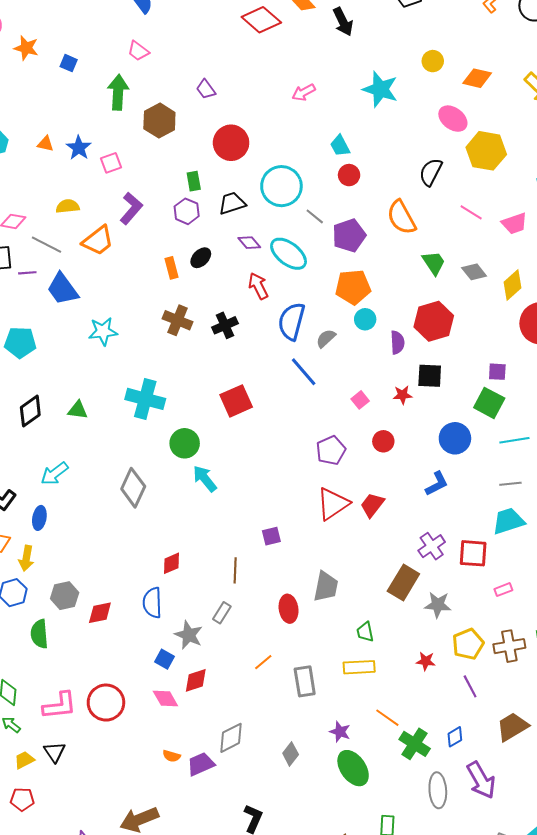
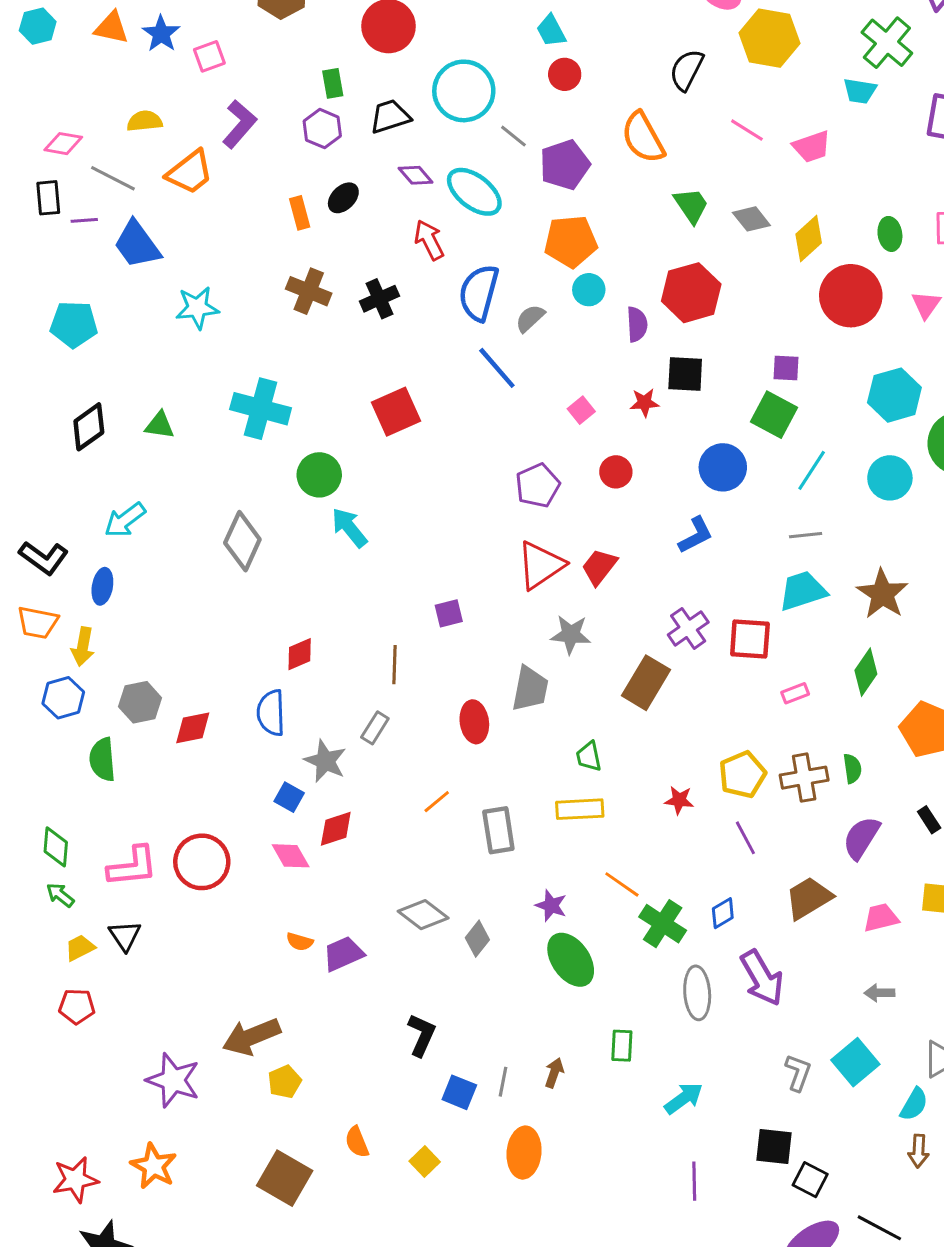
orange triangle: (45, 144) -> (111, 28), size x1.4
cyan line: (514, 440) -> (812, 470), turned -48
gray star: (438, 605) -> (571, 635), moved
gray diamond: (231, 738) -> (423, 915), moved, turned 64

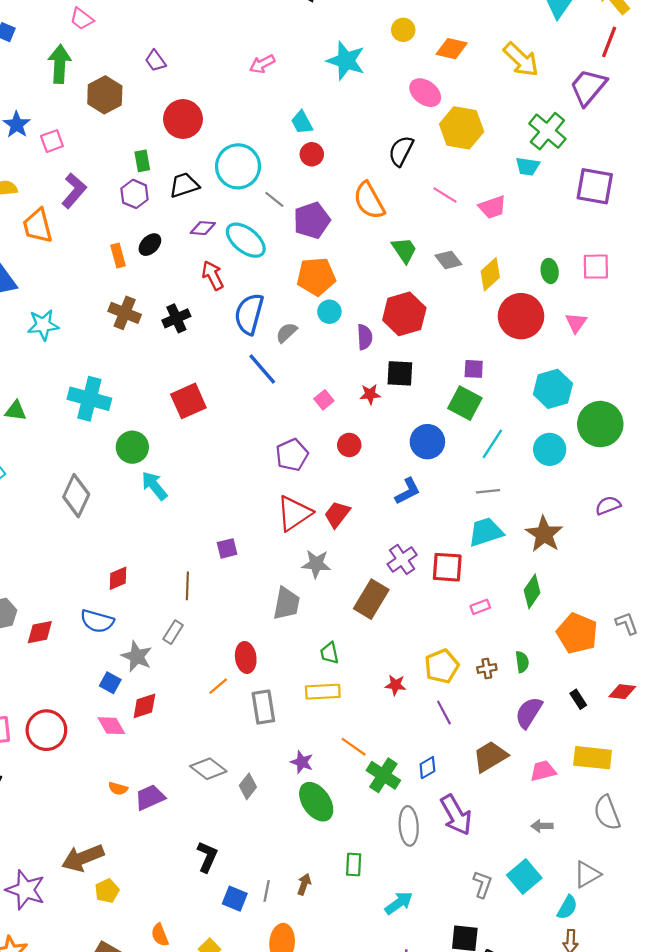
orange trapezoid: (190, 172) -> (38, 226), turned 114
purple diamond: (416, 175) -> (203, 228), turned -45
blue semicircle: (271, 713) -> (97, 621), turned -72
red ellipse: (474, 722) -> (246, 657), moved
brown cross: (804, 778) -> (487, 668), size x0.6

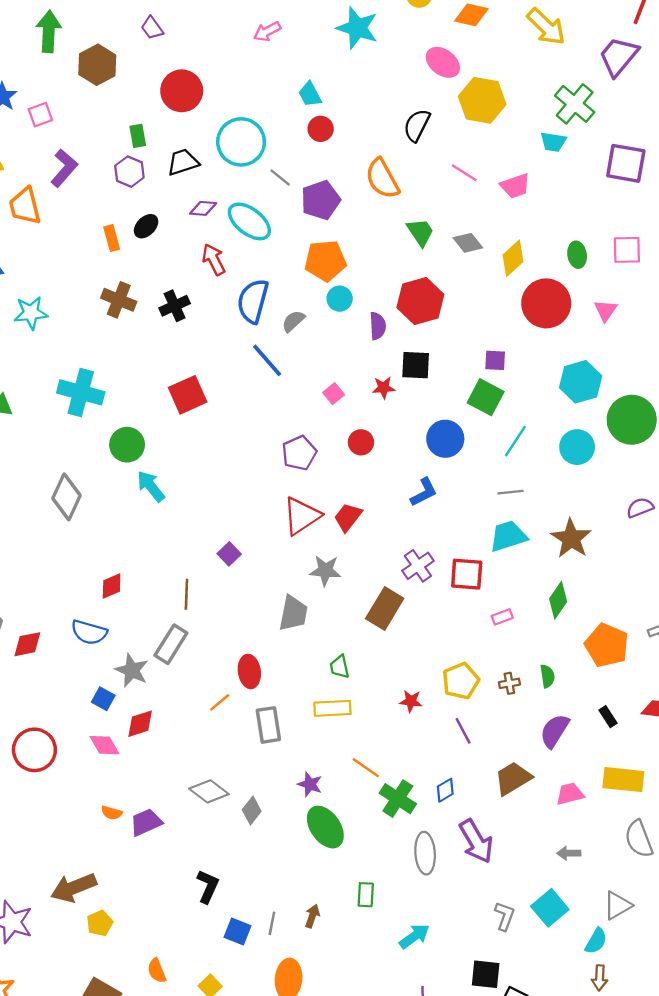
purple square: (227, 548) -> (229, 554), turned -30
gray rectangle: (173, 632) -> (171, 644), size x1.5

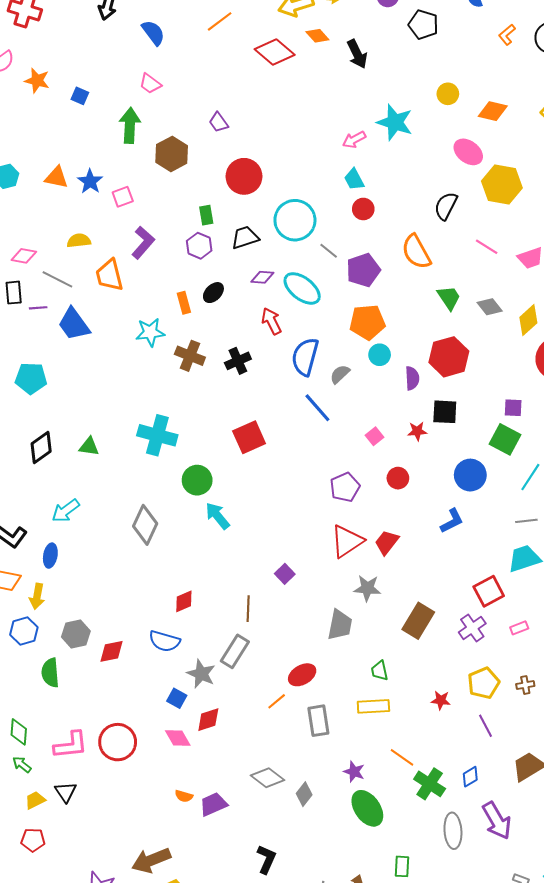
pink arrow: (267, 31) -> (354, 140), moved
cyan star: (31, 313) -> (150, 332), moved
purple cross: (418, 566) -> (472, 628), moved
red square: (467, 574) -> (489, 591), turned -32
red ellipse: (249, 671) -> (302, 675), turned 68

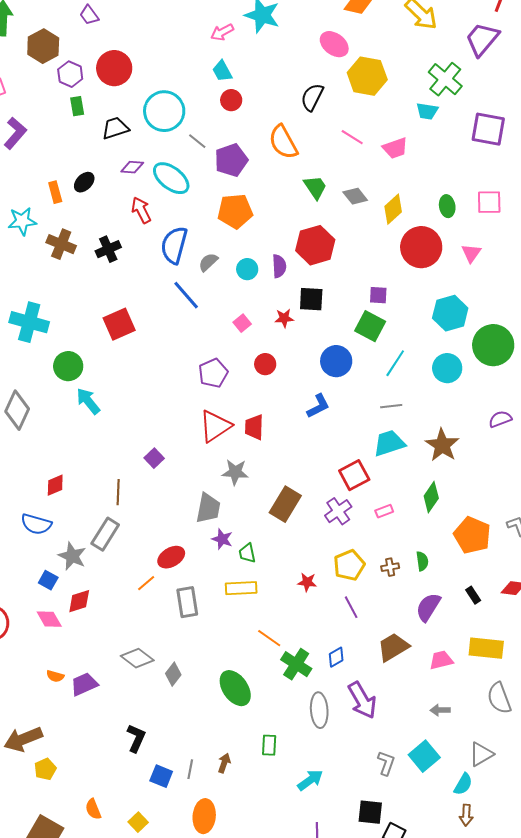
purple hexagon: (199, 246) -> (70, 74), moved
cyan circle: (380, 355) -> (247, 269), moved
red trapezoid: (387, 542) -> (254, 427), turned -36
purple star: (354, 772) -> (222, 539), moved

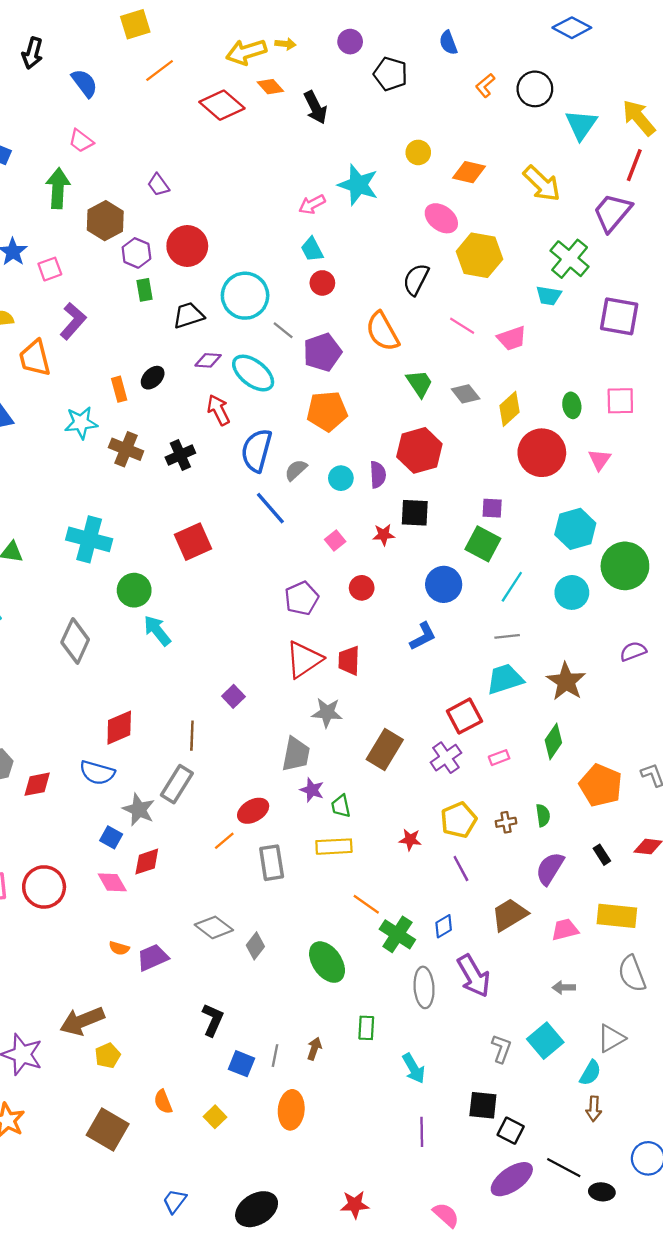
red diamond: (55, 485) -> (119, 728), size x1.4
cyan arrow: (310, 780) -> (414, 1068), turned 96

